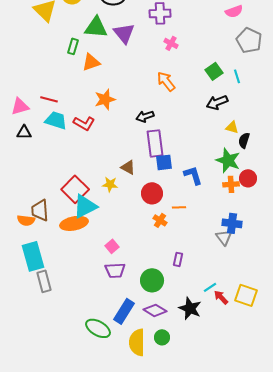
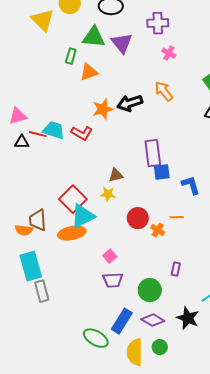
red line: (49, 99) -> (38, 134), moved
black arrow: (145, 116) -> (130, 103), moved, size x1.4
brown triangle: (128, 167) -> (116, 175), moved, turned -42
red circle: (152, 193) -> (138, 218), moved

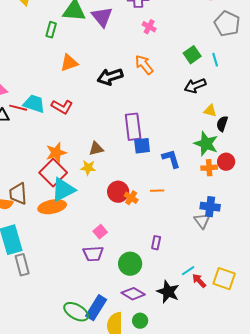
orange triangle: (89, 72) -> (69, 63), moved
orange star: (103, 109) -> (56, 153), moved
orange cross: (158, 230) -> (131, 198), moved
pink square: (110, 256) -> (100, 232), moved
blue rectangle: (122, 321) -> (96, 308), moved

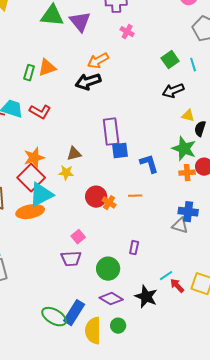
green rectangle: (51, 30) -> (29, 73), moved
orange arrow: (144, 65) -> (98, 61), moved, turned -80
gray triangle: (202, 221) -> (180, 226), turned -36

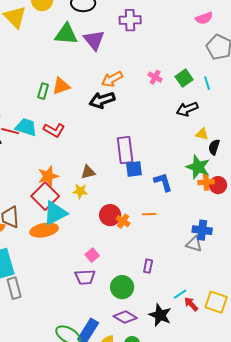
pink cross: (127, 32) -> (155, 77), moved
orange cross: (187, 173) -> (206, 182), moved

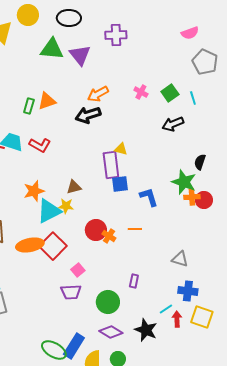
yellow triangle: (202, 134) -> (121, 149), moved
red square: (45, 196) -> (53, 246), moved
cyan triangle: (55, 213) -> (49, 211), moved
blue cross: (202, 230) -> (188, 291), moved
red arrow: (191, 304) -> (177, 319), turned 42

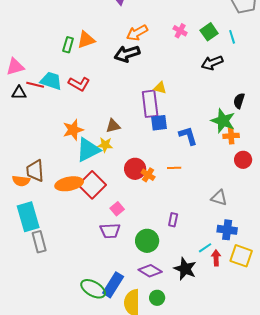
red circle: (204, 200) -> (243, 160), moved

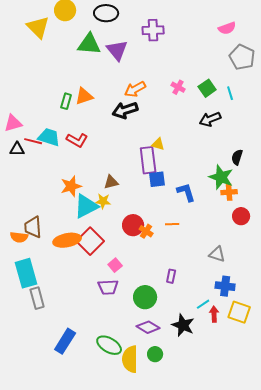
blue rectangle: (113, 285) -> (65, 341), moved
green ellipse: (93, 289) -> (109, 345), moved

